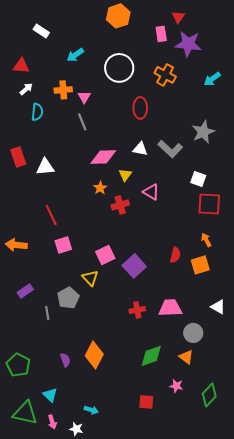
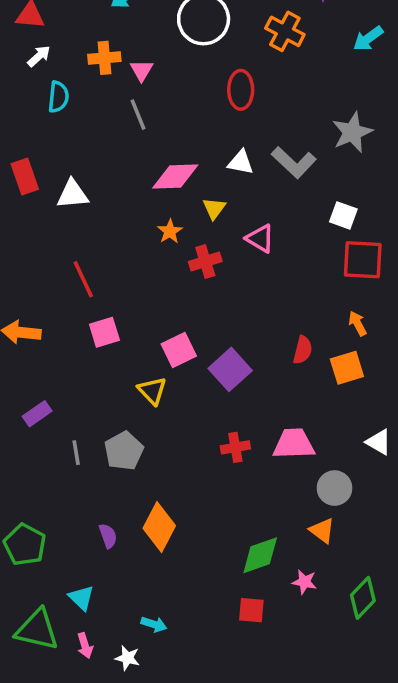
gray pentagon: (68, 298) -> (124, 451), moved
green diamond: (151, 356) -> (260, 555), moved

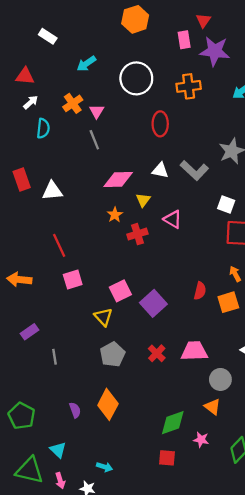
orange cross: (285, 31) -> (189, 86), turned -35
orange cross: (104, 58) -> (73, 103), turned -30
red cross: (235, 447) -> (157, 353), turned -36
gray pentagon: (124, 451) -> (112, 354), moved

